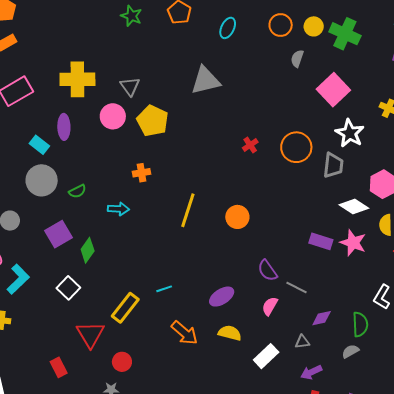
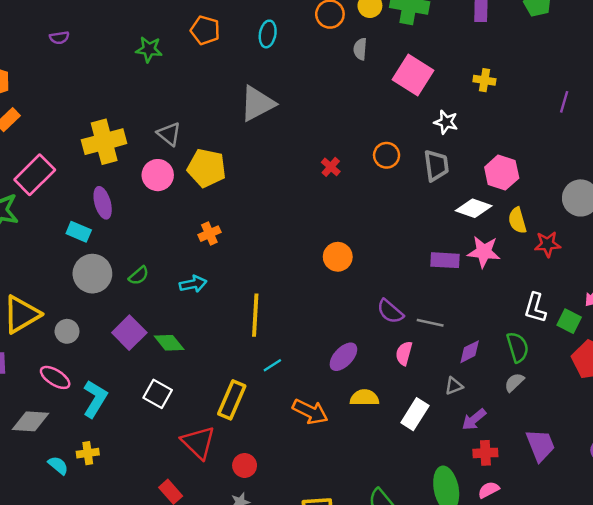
white star: (350, 133) -> (446, 122), size x0.7
orange circle: (296, 147) -> (387, 155), size x0.7
yellow line: (188, 210) -> (255, 315), moved
green diamond: (88, 250) -> (169, 343), turned -60

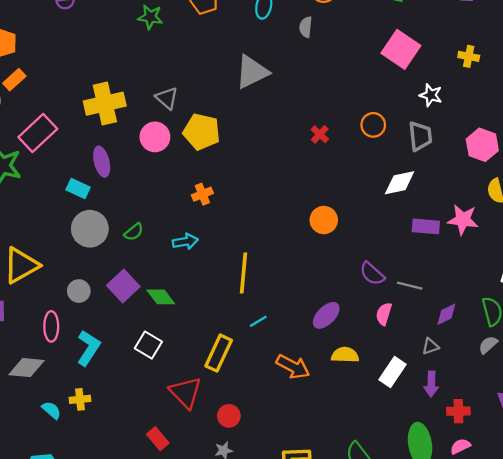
gray semicircle: (360, 49) -> (306, 27), moved
white diamond: (474, 208) -> (400, 183), moved, turned -32
gray circle: (67, 331) -> (79, 291), moved
pink ellipse: (55, 377) -> (51, 326), turned 56
purple arrow: (474, 419) -> (431, 384), moved, turned -50

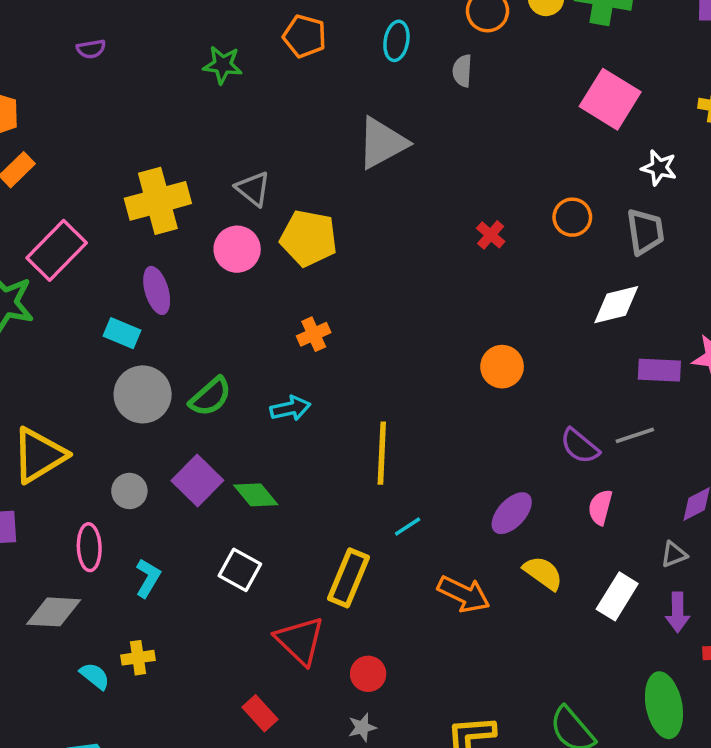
green semicircle: (134, 232) -> (210, 397), size x1.4
gray line: (410, 286) -> (635, 435), moved, turned -30
cyan L-shape: (88, 348) -> (148, 578), size x0.7
yellow semicircle: (345, 355) -> (543, 573), turned 36

